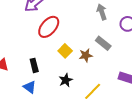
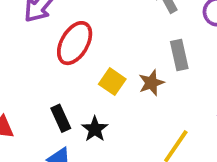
gray rectangle: (103, 43) -> (179, 55), turned 49
black star: (66, 80) -> (95, 129), moved

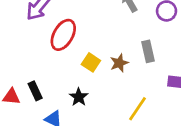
gray rectangle: (179, 55) -> (148, 51), moved
black rectangle: (61, 118) -> (35, 91), moved

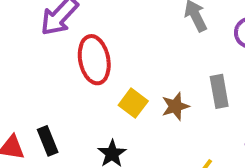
red ellipse: (63, 35) -> (94, 60), turned -44

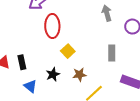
brown star: (175, 106) -> (80, 75), moved

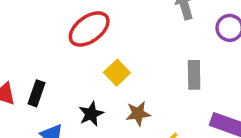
red ellipse: (52, 26) -> (89, 29), turned 55
black rectangle: (22, 62) -> (37, 93), turned 32

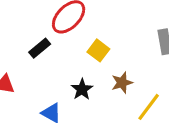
black rectangle: (37, 93) -> (40, 48), moved, turned 40

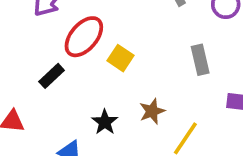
yellow square: (98, 50) -> (121, 58), moved

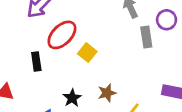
gray rectangle: (200, 60) -> (146, 37), moved
black rectangle: (52, 76) -> (36, 61), turned -60

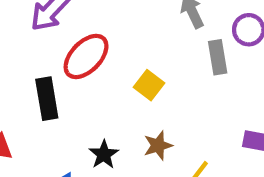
yellow square: (87, 53) -> (149, 85), moved
black rectangle: (36, 61) -> (47, 99), size x1.4

